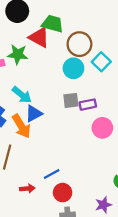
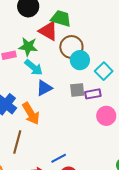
brown circle: (79, 44) -> (71, 47), moved
cyan square: (101, 62) -> (104, 71), moved
cyan arrow: (22, 95) -> (34, 67), moved
blue triangle: (34, 114) -> (44, 88), moved

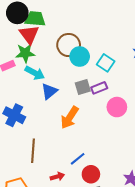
green trapezoid: (61, 18) -> (35, 19), moved
red triangle: (48, 31) -> (29, 35), moved, turned 35
orange arrow: (31, 113) -> (70, 117), moved, turned 75

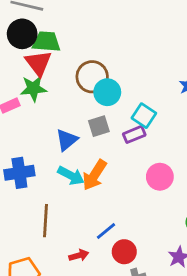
cyan square: (106, 63) -> (144, 116), moved
cyan arrow: (35, 73) -> (71, 176), moved
gray square: (83, 87) -> (99, 126), moved
pink circle: (117, 107) -> (160, 177), moved
blue cross: (14, 115) -> (19, 173), turned -35

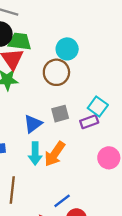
cyan circle: (107, 92) -> (67, 49), moved
cyan arrow: (71, 176) -> (35, 154), turned 60

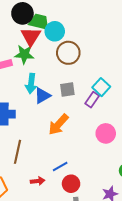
cyan circle: (67, 49) -> (55, 31), moved
purple rectangle: (89, 122) -> (92, 100), turned -42
cyan arrow: (35, 154) -> (31, 84), moved

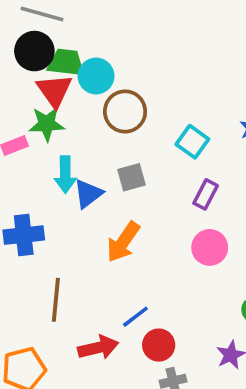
cyan square: (101, 87) -> (192, 142), moved
purple rectangle: (92, 100) -> (206, 194), moved
red arrow: (38, 181) -> (98, 348), size x1.5

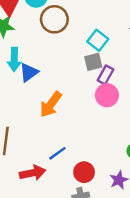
gray square: (131, 177) -> (93, 62), moved
pink circle: (210, 247) -> (107, 95), moved
red circle: (159, 345) -> (84, 172), moved

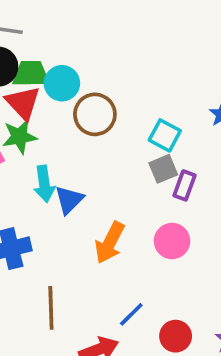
pink circle: (107, 95) -> (172, 241), moved

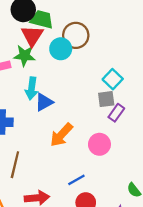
cyan circle: (62, 83) -> (61, 49), moved
brown circle: (95, 114) -> (76, 35), moved
blue line: (131, 314) -> (76, 180), moved

